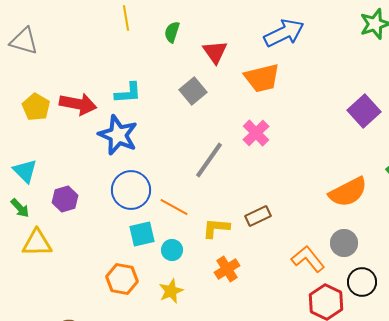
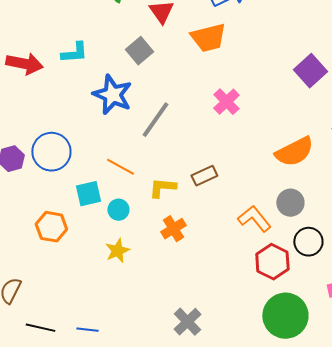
pink cross: (256, 133) -> (226, 102), moved
blue star: (118, 135) -> (112, 95), moved
blue circle: (131, 190) -> (51, 152), moved
orange hexagon: (122, 279) -> (51, 227), moved

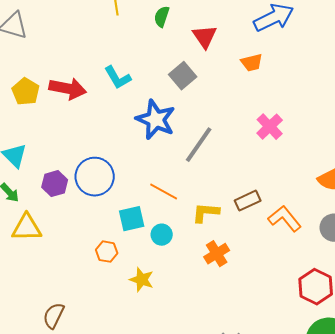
orange trapezoid: (208, 38) -> (252, 63), size x0.6
cyan L-shape: (74, 53) -> (118, 78), turned 64
orange L-shape: (254, 219) -> (285, 219), moved
orange hexagon: (51, 227) -> (107, 252), moved, size x0.7
yellow star: (117, 251) -> (142, 280), moved, turned -30

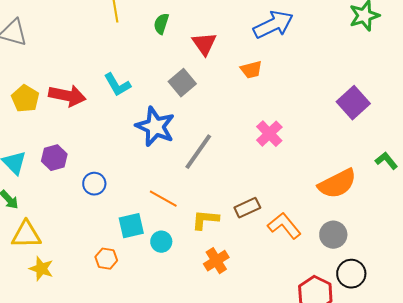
blue circle: (95, 177) -> (94, 184), size x0.6
purple hexagon: (55, 184) -> (54, 158), moved
yellow star: (142, 280) -> (41, 269), moved

